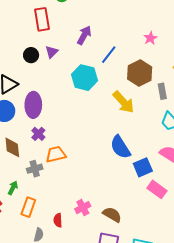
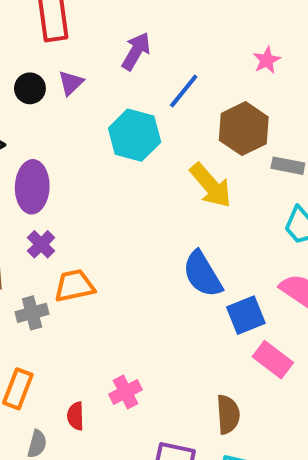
gray rectangle: (162, 91) -> (288, 166), turned -70
brown semicircle: (112, 215) -> (228, 414), moved, turned 54

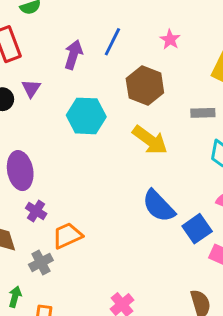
blue line: (184, 91) -> (112, 42), moved
brown hexagon: (244, 129) -> (145, 86), moved

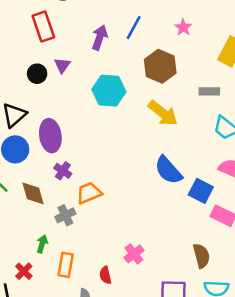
blue square: (197, 229) -> (201, 191), turned -30

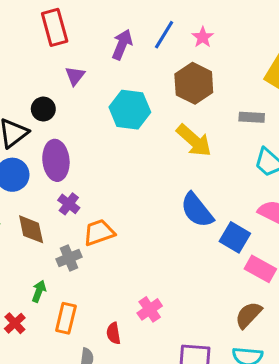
pink star: (183, 27) -> (203, 37), moved
black circle: (37, 74) -> (43, 109), moved
brown semicircle: (201, 256) -> (248, 315), moved, turned -125

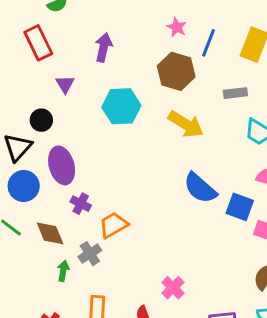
blue line: (164, 35) -> (208, 43), moved
green arrow: (39, 291) -> (63, 271), moved

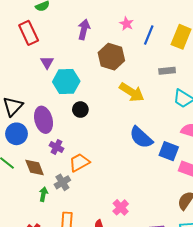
purple arrow: (103, 47) -> (84, 29), moved
brown hexagon: (176, 71) -> (111, 57), moved
cyan hexagon: (121, 106) -> (66, 81), moved
black circle: (41, 120) -> (80, 110), moved

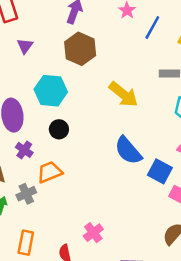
brown hexagon: (111, 57) -> (80, 49), moved
cyan hexagon: (66, 81) -> (51, 91), moved
black circle: (80, 110) -> (59, 129), moved

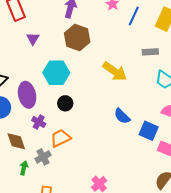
blue semicircle: (128, 151) -> (122, 116), size x0.7

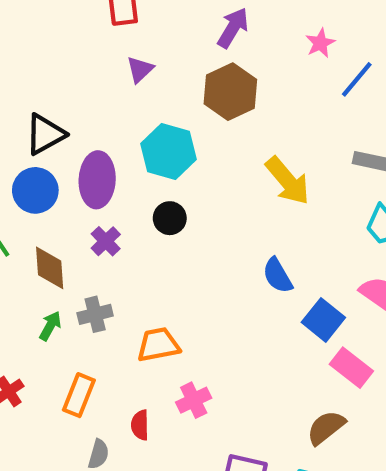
orange trapezoid: (60, 138) -> (158, 345), moved

